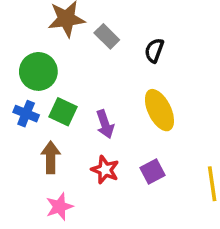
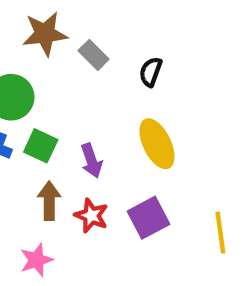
brown arrow: (51, 157) -> (49, 201), moved
purple square: (152, 171) -> (149, 218), size x1.4

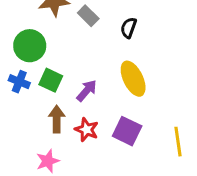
purple arrow: (91, 161) -> (87, 91), turned -120
purple square: (149, 218) -> (127, 131), turned -36

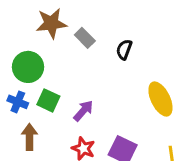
yellow ellipse: (133, 79) -> (160, 99), moved
brown arrow: (57, 119) -> (29, 137), moved

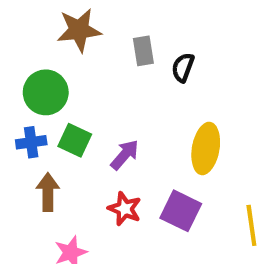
gray rectangle: (85, 38) -> (143, 51), moved, turned 36
yellow ellipse: (160, 99) -> (206, 148), moved, turned 36
blue cross: (18, 102) -> (31, 142), turned -30

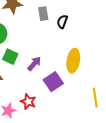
red star: (125, 209) -> (28, 102), moved
purple square: (181, 211) -> (53, 82), moved, turned 30

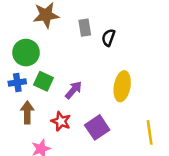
purple square: (53, 82) -> (97, 127), moved
red star: (28, 102) -> (61, 121), moved

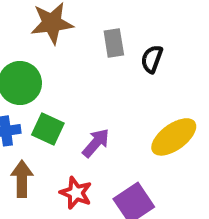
yellow ellipse: (122, 86) -> (174, 137), turned 44

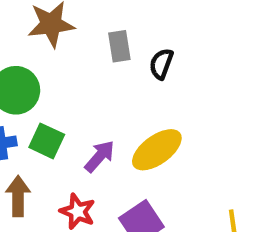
yellow ellipse: (174, 137) -> (157, 150), moved

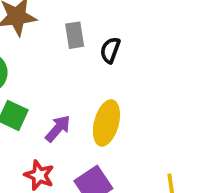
yellow ellipse: (157, 150) -> (106, 123), turned -39

